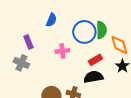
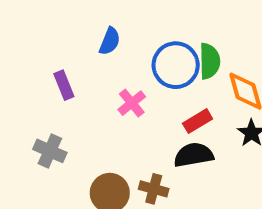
pink cross: (62, 51) -> (132, 103), turned -32
gray cross: (21, 63) -> (50, 151), moved

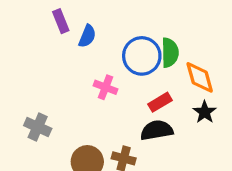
purple rectangle: (64, 85) -> (61, 21), moved
pink cross: (132, 103) -> (105, 87), turned -30

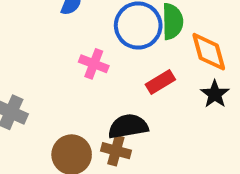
black semicircle: (157, 130) -> (128, 126), moved

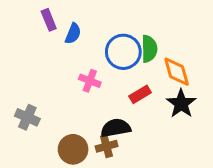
black star: (215, 94) -> (181, 104), size x1.4
brown cross: (116, 151) -> (107, 146), turned -30

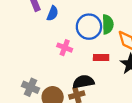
red rectangle: (140, 94) -> (101, 57), turned 32
gray cross: (27, 117) -> (30, 87), moved

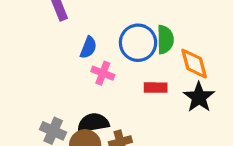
blue semicircle: (53, 13) -> (88, 48), moved
black semicircle: (83, 82) -> (93, 123), moved

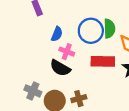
red rectangle: (156, 88) -> (103, 61), size x1.5
black semicircle: (93, 123) -> (60, 68), moved, turned -140

